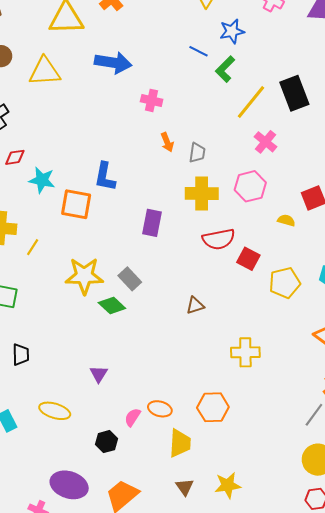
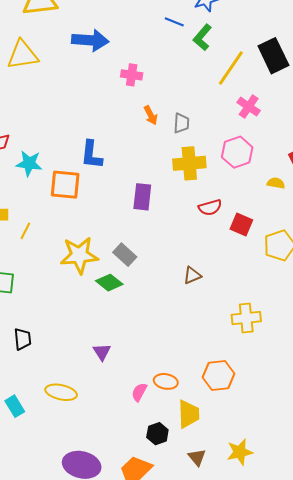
red semicircle: (219, 239) -> (210, 208), size x0.7
black hexagon: (106, 442) -> (157, 434), moved

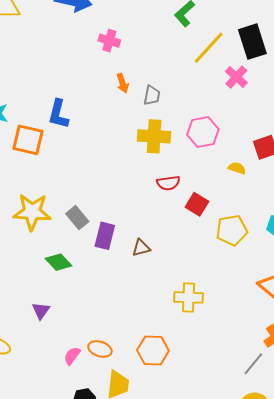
pink cross: (249, 107) -> (236, 77), moved
purple rectangle: (142, 197) -> (105, 236), moved
green diamond: (109, 283) -> (58, 262), moved

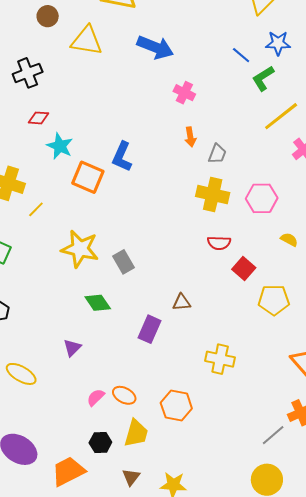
purple rectangle: (105, 236) -> (150, 329), moved

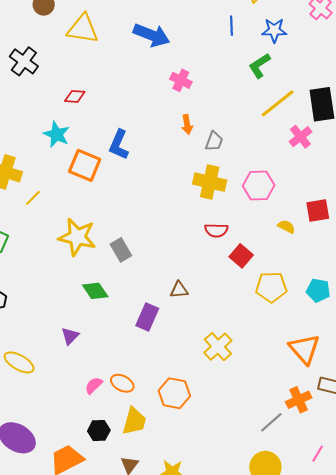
blue line: (241, 55) -> (232, 26), moved, turned 48
black cross: (28, 73) -> (24, 61), turned -32
red diamond: (39, 118) -> (75, 96), moved
yellow cross: (220, 359) -> (218, 347), turned 36

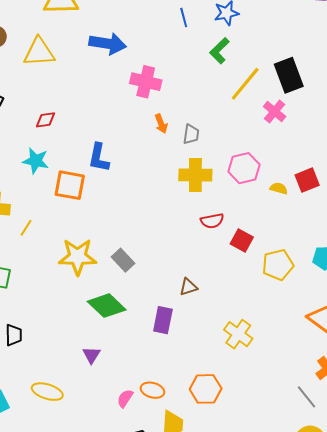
pink cross: (181, 80) -> (146, 82), size x1.4
yellow semicircle: (286, 227) -> (279, 188), moved
green diamond: (95, 291) -> (107, 306), size x1.4
gray line: (271, 422) -> (307, 397), turned -75

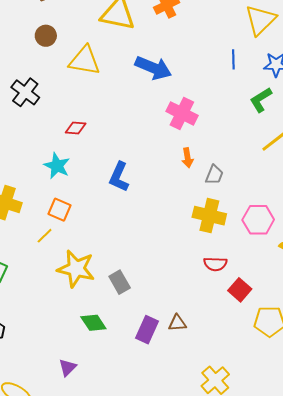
orange square: (70, 185) -> (60, 210), moved, size x0.7
yellow line: (26, 228) -> (45, 236), moved
green diamond: (107, 306) -> (93, 323), size x0.7
purple rectangle: (163, 320) -> (147, 330), moved

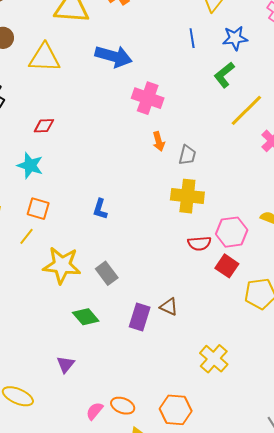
blue L-shape: (119, 177) -> (100, 209), moved, size x0.7
pink hexagon: (258, 220) -> (232, 232), moved
brown triangle: (177, 323) -> (169, 307), turned 36

